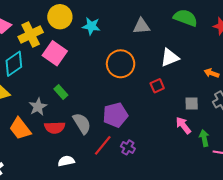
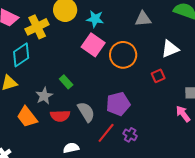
pink square: (55, 53) -> (93, 45), moved

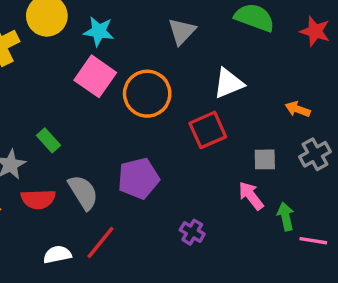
gray triangle: (143, 19) -> (182, 31), turned -42
red square: (158, 76) -> (208, 130), size x1.5
red line: (106, 133) -> (100, 242), moved
purple cross: (130, 135) -> (192, 232), moved

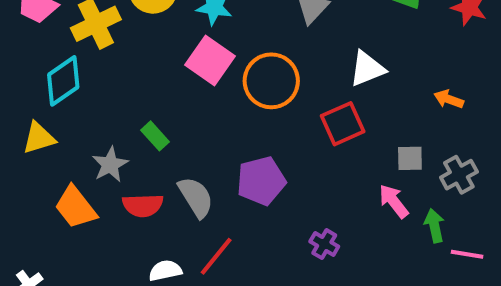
gray cross: (315, 154) -> (459, 175), moved

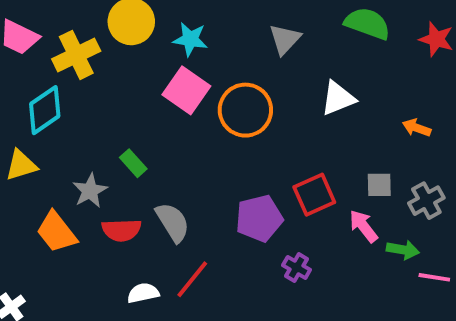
red square: (343, 124) -> (314, 195), moved
purple pentagon: (261, 181) -> (259, 218), moved
green arrow: (434, 226) -> (403, 250), turned 112

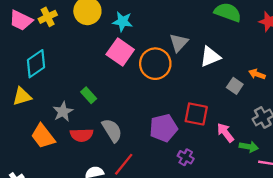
gray triangle: (285, 39) -> (179, 43), moved
yellow cross: (76, 55) -> (48, 17), moved, size x0.7
gray square: (379, 185) -> (235, 86), moved, turned 35
red square: (314, 195) -> (196, 114), turned 35

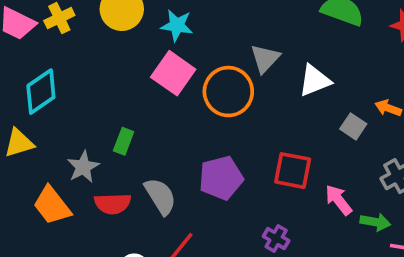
green rectangle: (89, 95) -> (124, 141), turned 63
purple pentagon: (163, 128) -> (221, 178), moved

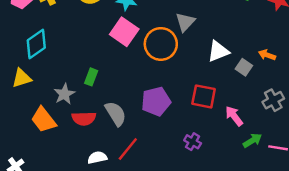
white triangle: (315, 81) -> (218, 51), moved
green arrow: (375, 222) -> (252, 140), moved, turned -42

